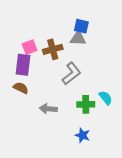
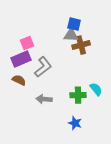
brown cross: (53, 49) -> (81, 45), moved
purple rectangle: (23, 65) -> (21, 59), turned 60
gray L-shape: (71, 74) -> (43, 67), moved

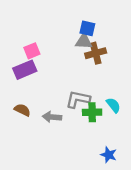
gray L-shape: (43, 67) -> (78, 99), moved, turned -130
brown semicircle: (19, 80) -> (22, 110), moved
blue star: (75, 123) -> (109, 155), moved

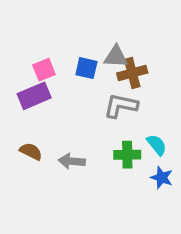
blue square: (87, 28) -> (86, 68), moved
gray L-shape: (78, 99) -> (121, 106), moved
blue star: (109, 155) -> (162, 178), moved

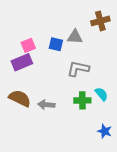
brown cross: (132, 73) -> (100, 21), moved
brown semicircle: (31, 151) -> (20, 98), size x1.5
blue star: (162, 178) -> (105, 131), moved

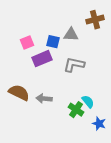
purple rectangle: (22, 62) -> (42, 59), moved
cyan semicircle: (101, 94) -> (88, 102), moved
green cross: (82, 100) -> (76, 110), moved, turned 35

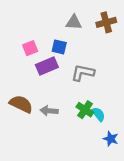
gray triangle: (71, 35) -> (74, 22), moved
green cross: (76, 110) -> (85, 110), moved

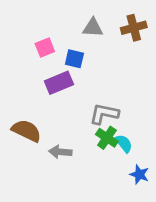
pink square: (30, 48) -> (45, 47), moved
gray L-shape: (83, 73) -> (104, 114), moved
gray arrow: (49, 111) -> (60, 152), moved

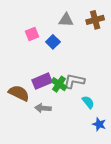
blue square: (74, 59) -> (53, 42), turned 32
purple rectangle: (59, 83) -> (42, 81), moved
green cross: (107, 138) -> (59, 84), moved

